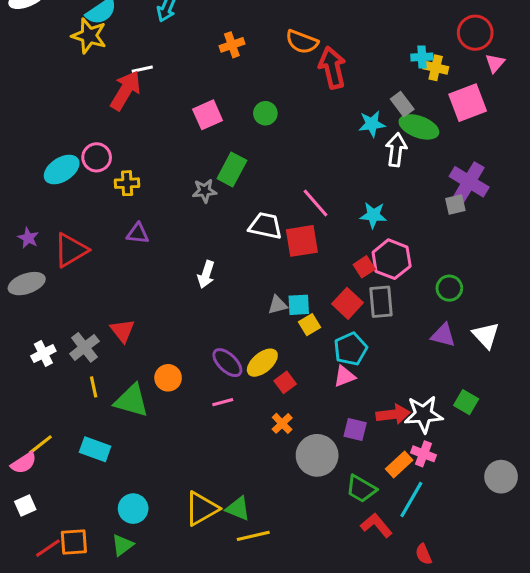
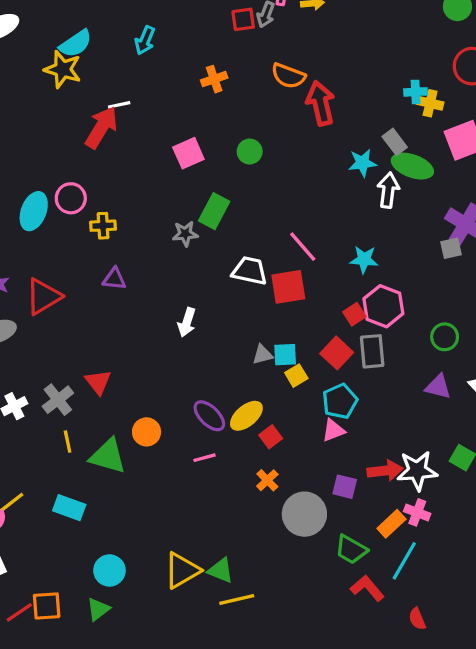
cyan ellipse: (62, 170) -> (34, 211), turned -36

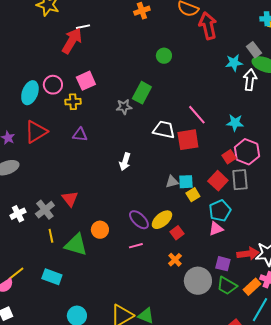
pink square: (188, 153) -> (86, 81), moved
red triangle: (43, 297) -> (36, 132), moved
green trapezoid: (351, 550) -> (227, 286), moved

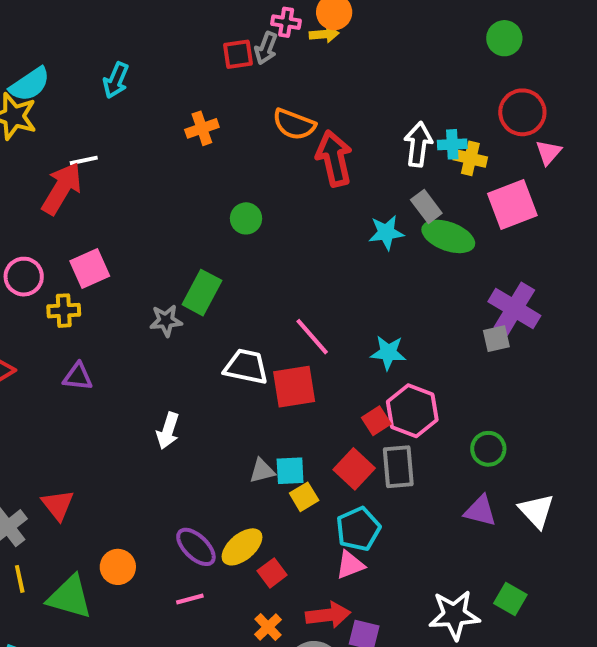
white arrow: (250, 80) -> (418, 144), moved
red arrow: (248, 254) -> (328, 615), moved

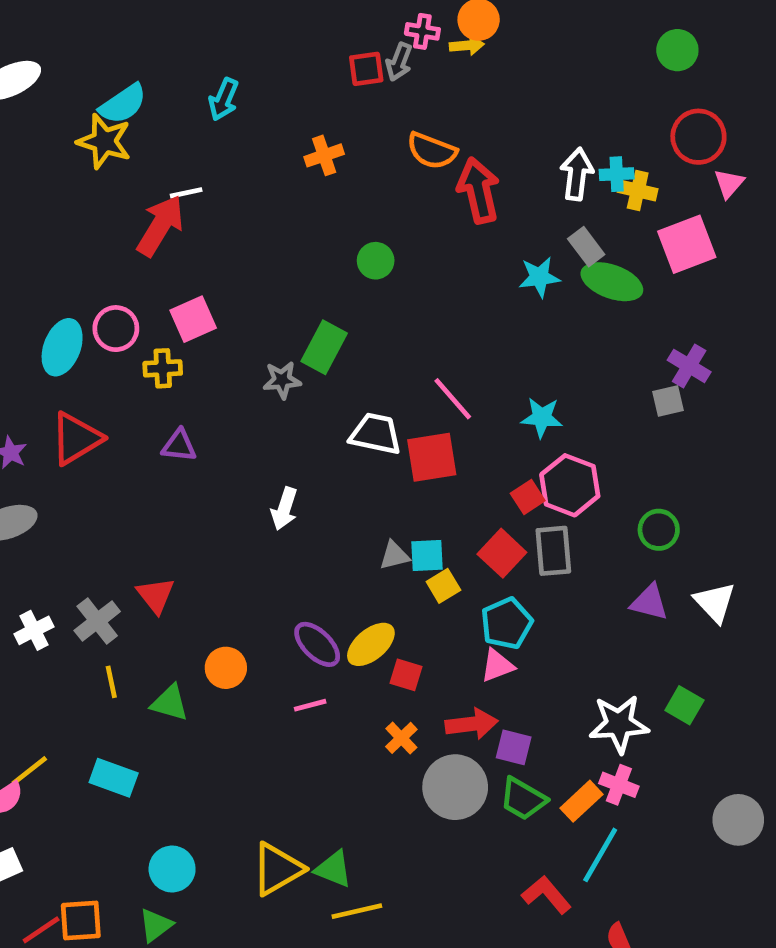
purple cross: (514, 309) -> (689, 366), size x0.7
red square: (272, 573) -> (406, 675), turned -36
green triangle: (70, 597) -> (170, 703), size x0.7

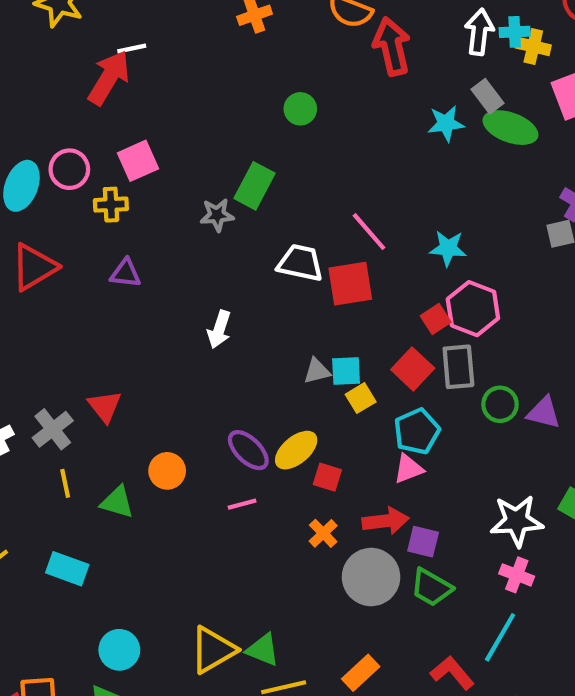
green circle: (659, 530) -> (500, 404), moved
orange rectangle: (581, 801) -> (361, 673), moved

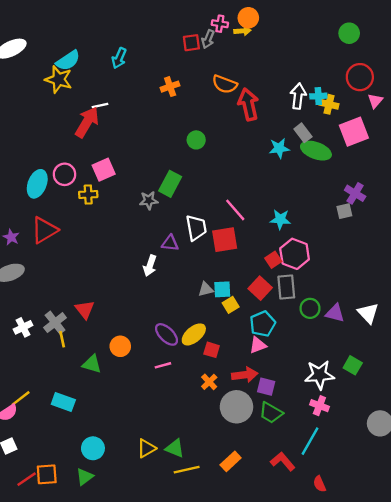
white trapezoid: (300, 263) -> (196, 228), turned 68
purple triangle: (126, 273) -> (170, 243), moved
yellow line: (65, 483) -> (62, 339), moved
yellow triangle: (213, 650) -> (146, 448), size x0.7

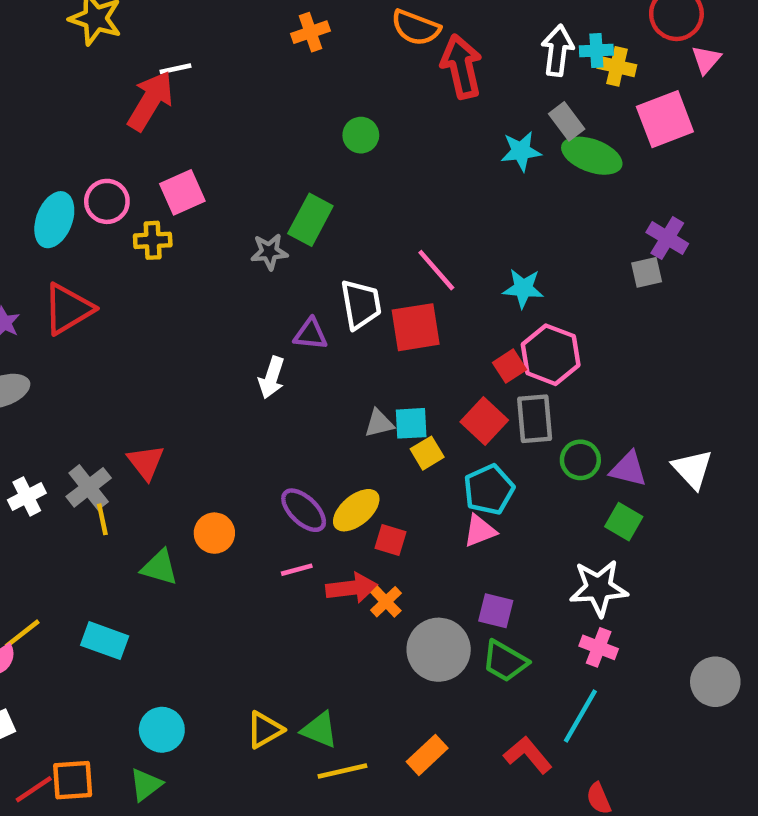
green square: (353, 365) -> (624, 522), moved
red arrow: (245, 375) -> (352, 588), moved

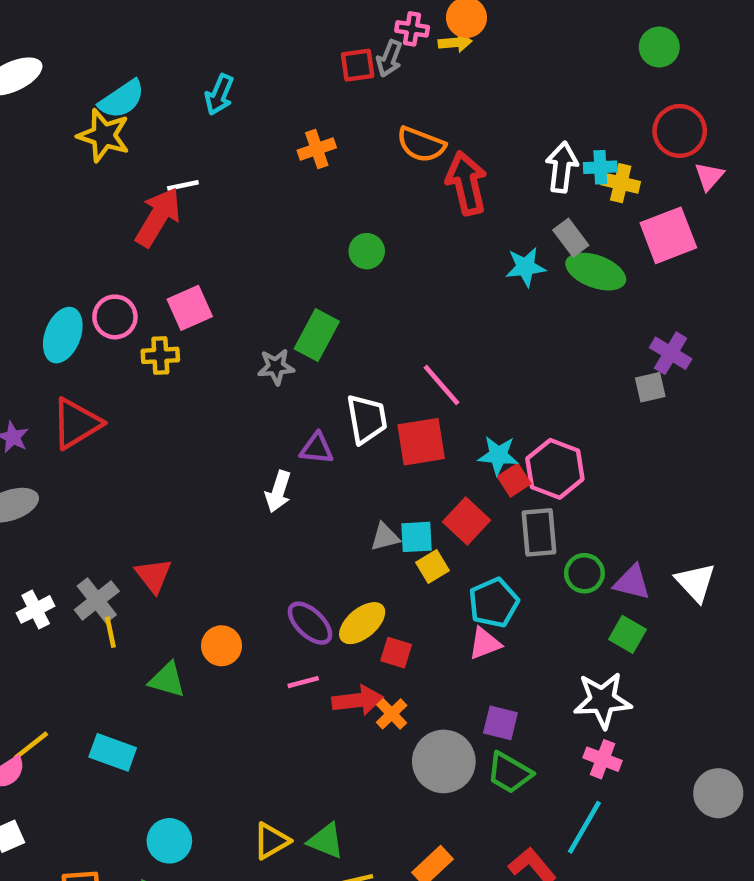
cyan star: (523, 288) -> (498, 455), moved
red square: (484, 421) -> (466, 521), moved

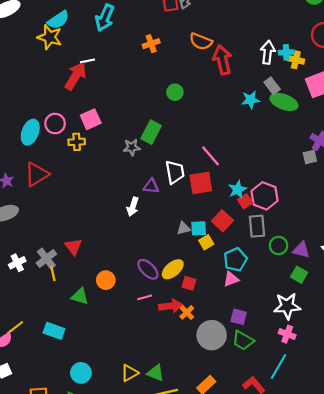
cyan arrow: (219, 95) -> (105, 18), size x1.4
cyan star: (498, 455) -> (238, 189), turned -30

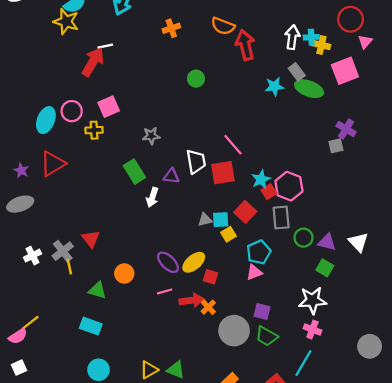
green rectangle: (151, 132) -> (134, 172), moved, turned -60
cyan rectangle: (54, 331) -> (91, 326), moved

